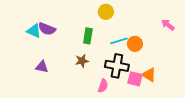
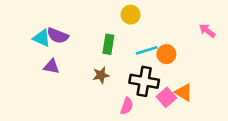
purple triangle: (42, 67) -> (52, 66), moved
pink square: (135, 79) -> (166, 97), turned 35

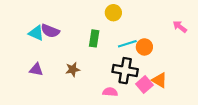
purple triangle: (52, 66) -> (36, 69), moved
brown star: (101, 75) -> (73, 69), moved
pink semicircle: (127, 106) -> (110, 92), turned -104

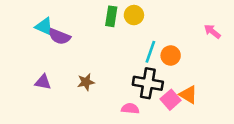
cyan triangle: (36, 33) -> (44, 26), moved
green rectangle: (94, 38) -> (111, 16), moved
cyan line: (127, 44) -> (150, 52), turned -54

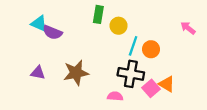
yellow circle: (134, 15) -> (119, 26), moved
brown star: (86, 82) -> (76, 73), size x1.6

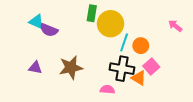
yellow circle: (119, 26) -> (110, 24), size x1.6
orange triangle: (167, 84) -> (139, 78), moved
pink square: (151, 88) -> (151, 66), moved

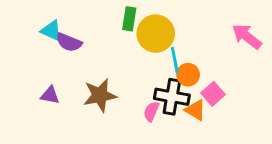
pink arrow: (175, 26) -> (247, 36), size x1.5
cyan line: (124, 42) -> (175, 60), turned -30
orange circle: (141, 46) -> (188, 75), moved
pink semicircle: (107, 89) -> (151, 111), moved, turned -72

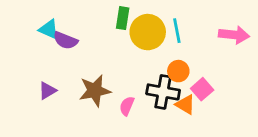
pink arrow: (247, 36) -> (234, 35), turned 148
cyan line: (175, 60) -> (177, 31), moved
purple triangle: (50, 95) -> (47, 91), turned -42
pink semicircle: (151, 111) -> (127, 106), moved

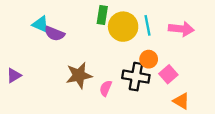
pink arrow: (234, 35) -> (181, 29), moved
purple triangle: (47, 91) -> (14, 75), moved
orange triangle: (185, 105) -> (181, 101), moved

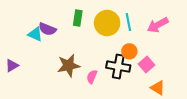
green rectangle: (102, 15) -> (78, 18), moved
cyan triangle: (41, 24) -> (35, 34), moved
pink arrow: (181, 29) -> (158, 25), turned 145

